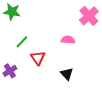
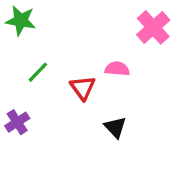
red triangle: (38, 58) -> (83, 88), moved

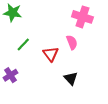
pink cross: (153, 27) -> (82, 17), moved, turned -30
pink semicircle: (117, 69) -> (72, 42), turned 64

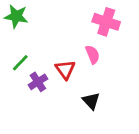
green line: (23, 44) -> (20, 63), moved
purple cross: (10, 75) -> (38, 82), moved

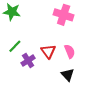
pink cross: (106, 22) -> (64, 15), moved
pink semicircle: (93, 55) -> (70, 51), moved

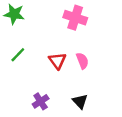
purple cross: (28, 61) -> (41, 101), moved
black triangle: (68, 75) -> (80, 101), moved

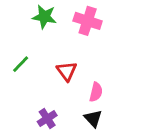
green star: (14, 14) -> (44, 17), moved
pink semicircle: (82, 61) -> (96, 92), moved, turned 35

